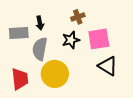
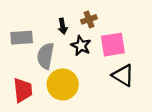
black arrow: (40, 23) -> (63, 26), moved
black star: (71, 40) -> (81, 46), turned -30

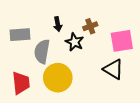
brown cross: (89, 19) -> (90, 26), moved
pink square: (113, 45) -> (122, 41), moved

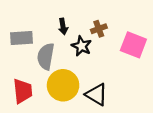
pink square: (122, 41) -> (133, 45), turned 30
black triangle: (113, 69) -> (96, 94), moved

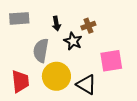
gray rectangle: (21, 38) -> (19, 18), moved
pink square: (133, 45) -> (111, 61), moved, turned -30

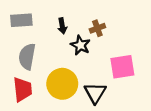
gray semicircle: (41, 50) -> (27, 57), moved
black triangle: (86, 85) -> (95, 93), turned 30

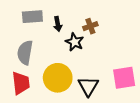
gray rectangle: (21, 20) -> (32, 17), moved
pink square: (122, 67) -> (124, 78), moved

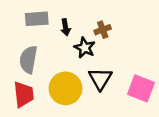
pink square: (124, 78) -> (141, 88), turned 30
black triangle: (88, 86) -> (100, 79), moved

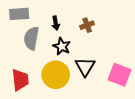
gray rectangle: (37, 19) -> (19, 14), moved
black star: (85, 48) -> (62, 46), moved
gray semicircle: (28, 60) -> (31, 38), moved

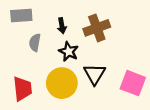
brown cross: (87, 25) -> (97, 28), size x1.6
gray semicircle: (31, 38) -> (35, 43), size x0.7

